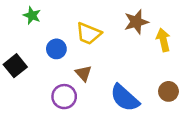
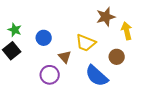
green star: (32, 15) -> (15, 30), moved
yellow trapezoid: (89, 33) -> (86, 43), moved
brown circle: (168, 91) -> (117, 57), moved

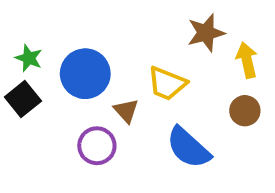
blue circle: (44, 38) -> (85, 74), size x1.6
brown circle: (117, 57) -> (245, 111), moved

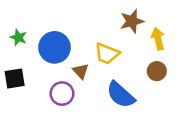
black square: (23, 99) -> (15, 79), moved, turned 30

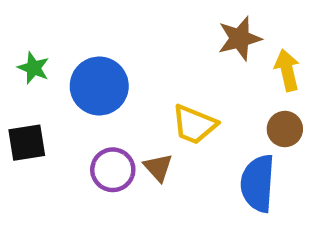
yellow trapezoid: (107, 54) -> (194, 124), moved
brown triangle: (81, 71) -> (158, 167), moved
blue semicircle: (121, 95) -> (258, 183), moved, turned 52

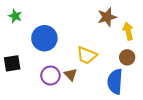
green star: (34, 68) -> (15, 16), moved

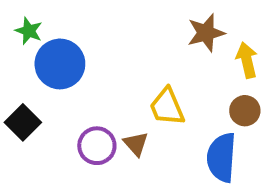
blue circle: (44, 38) -> (60, 64), moved
yellow trapezoid: (87, 55) -> (167, 107), turned 45
black square: (12, 63) -> (23, 122), turned -36

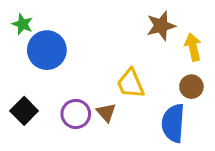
black square: (23, 122) -> (24, 111), moved

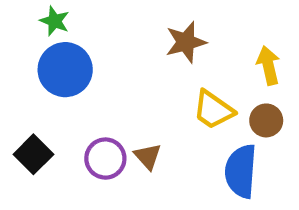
green star: (22, 24) -> (55, 21), moved
brown star: (161, 26) -> (186, 42), moved
yellow trapezoid: (131, 84) -> (213, 110), moved, turned -32

